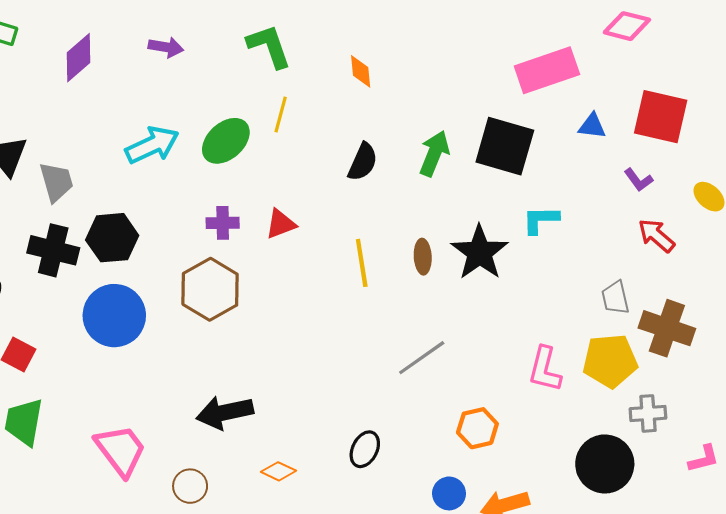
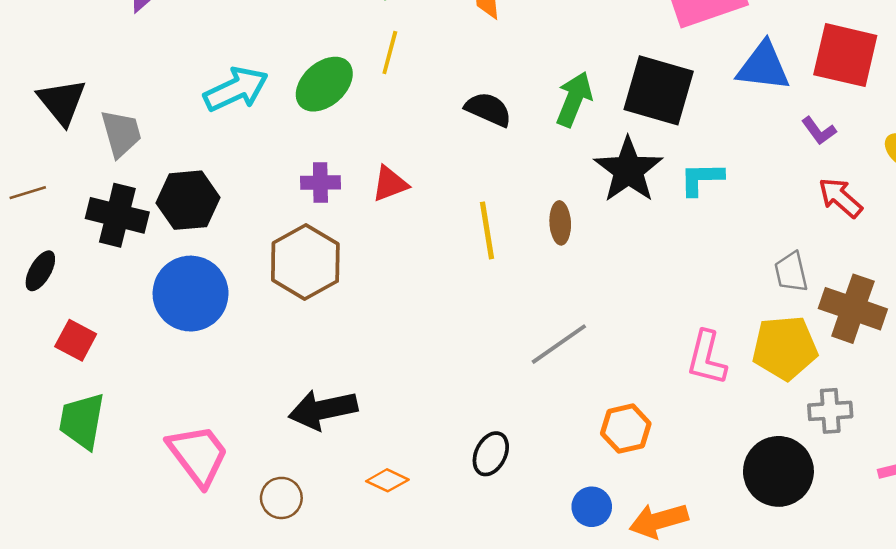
blue triangle: (592, 126) -> (763, 66), size x1.6
black semicircle: (363, 162) -> (488, 109), turned -90
black star: (480, 252) -> (628, 170), moved

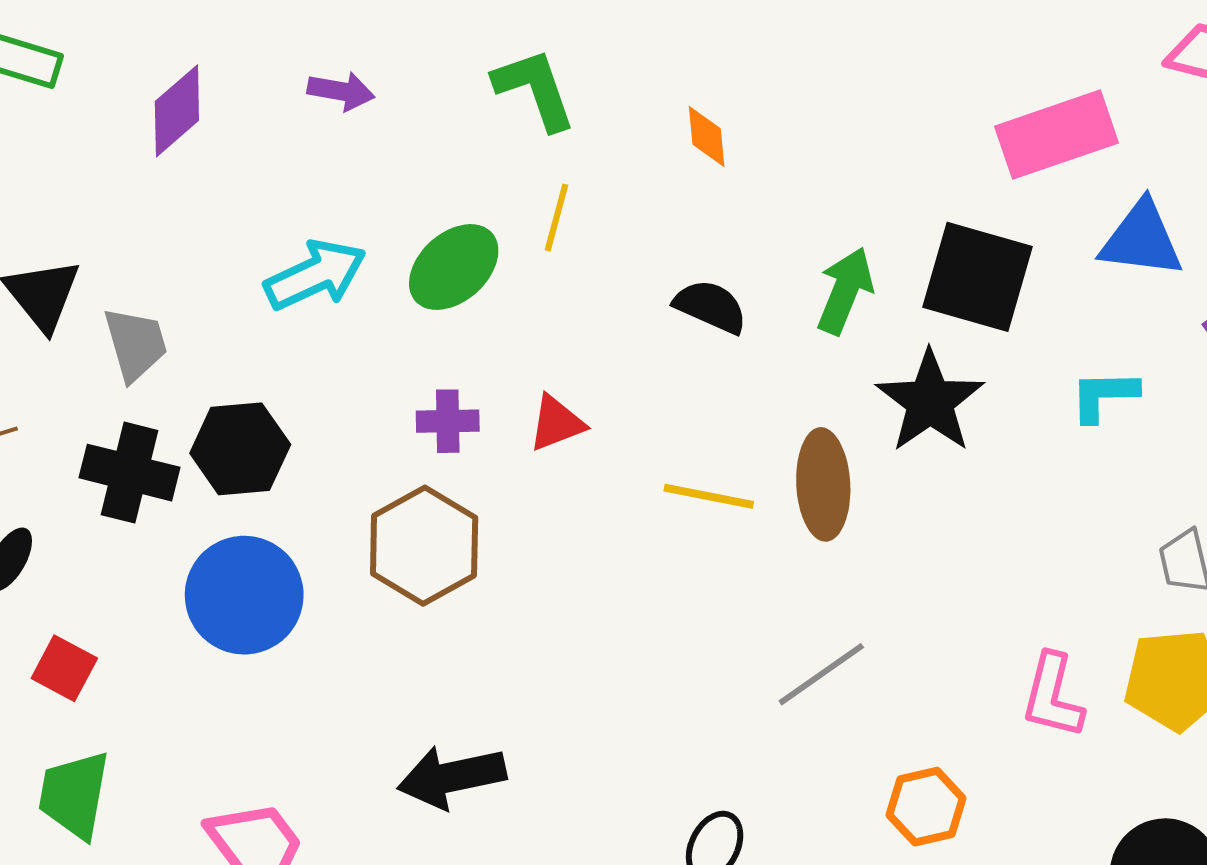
cyan L-shape: (702, 179) -> (1104, 395), moved
brown ellipse: (560, 223) -> (823, 484), size x1.6
yellow line: (487, 230) -> (709, 496), turned -70

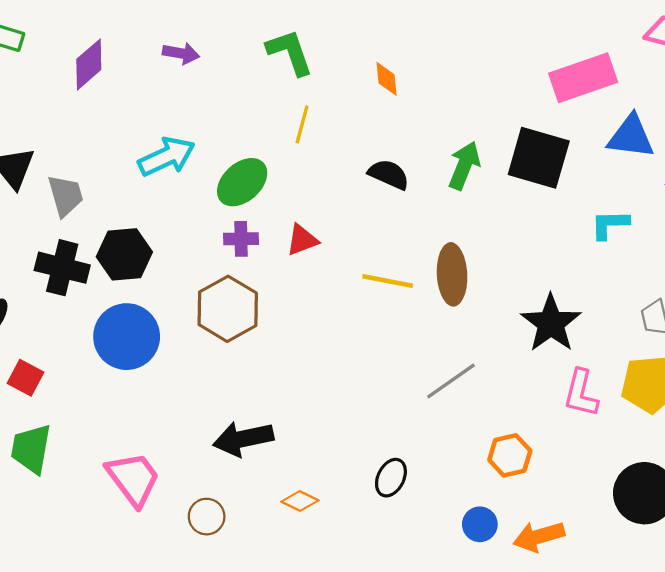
green ellipse: (454, 267) -> (242, 182), moved
black star: (930, 401) -> (551, 323), moved

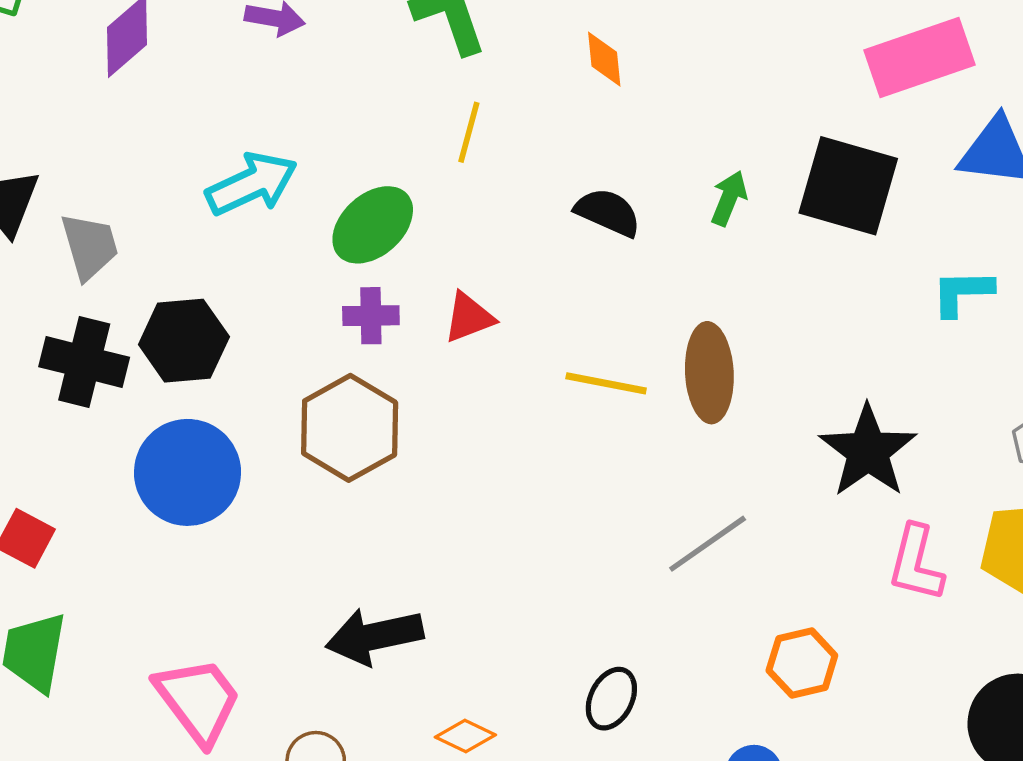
green arrow: (464, 166) -> (729, 198), size x0.7

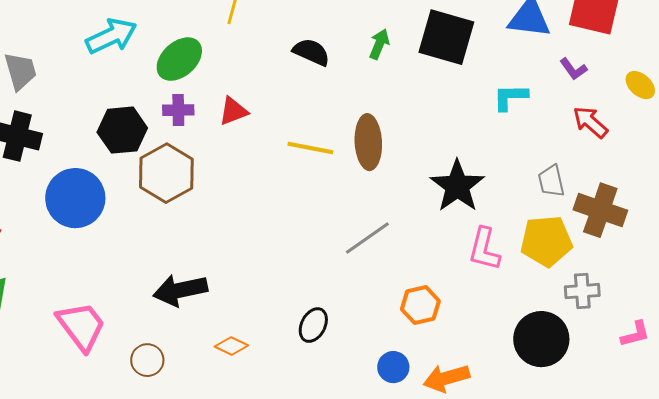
black hexagon: (184, 341) -> (122, 130), moved

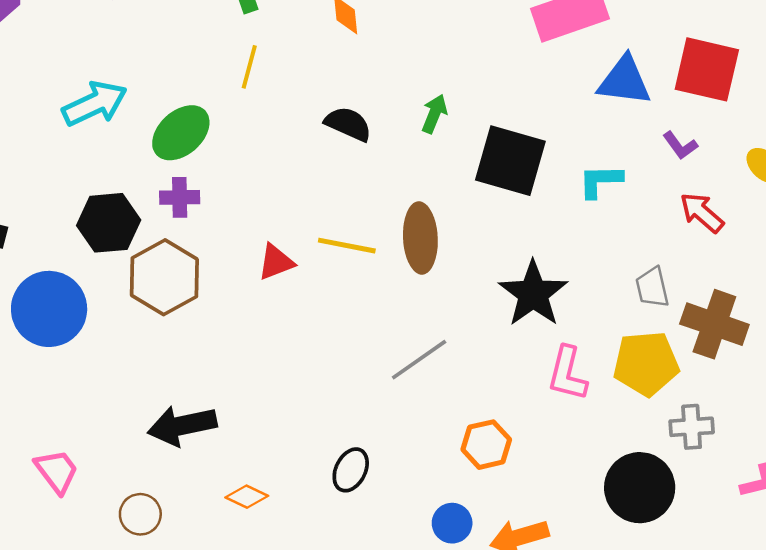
black square: (446, 37) -> (510, 161), moved
red triangle: (233, 111) -> (276, 262), moved
pink trapezoid: (81, 326) -> (57, 471), size x0.7

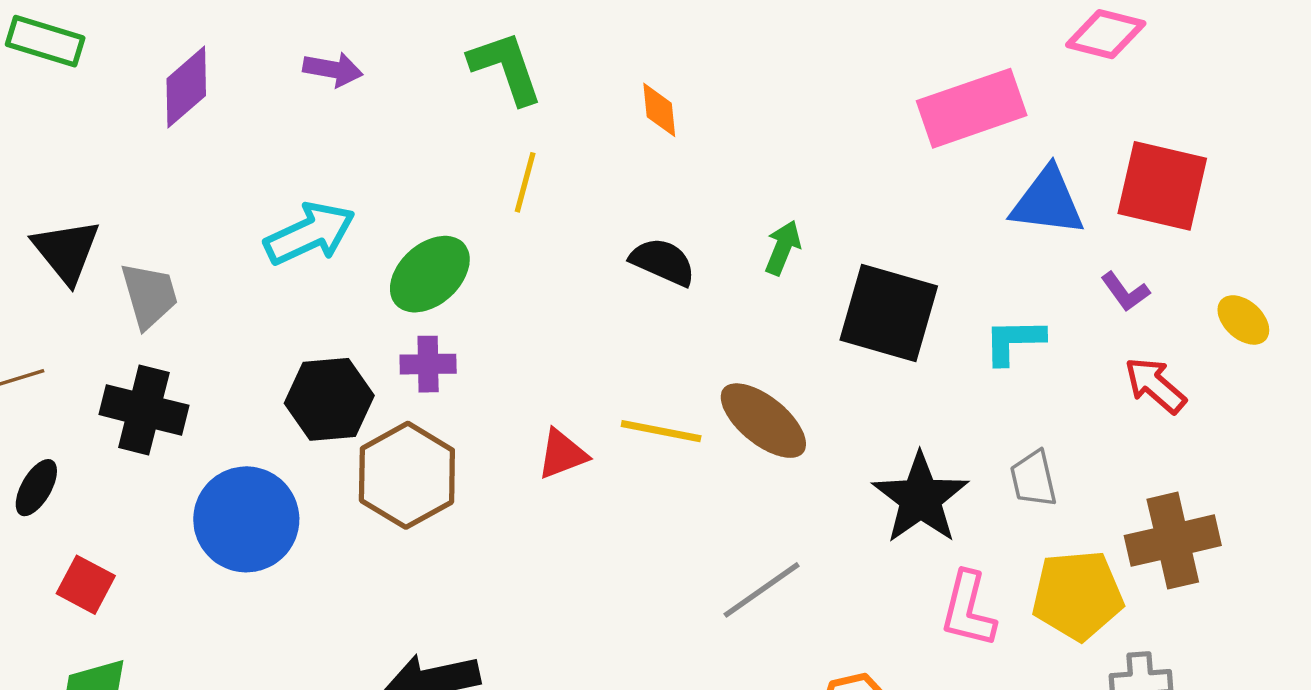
brown ellipse: (420, 238) -> (763, 421), turned -48
gray trapezoid: (652, 287) -> (1033, 479), moved
brown cross: (714, 324) -> (1173, 541), turned -32

